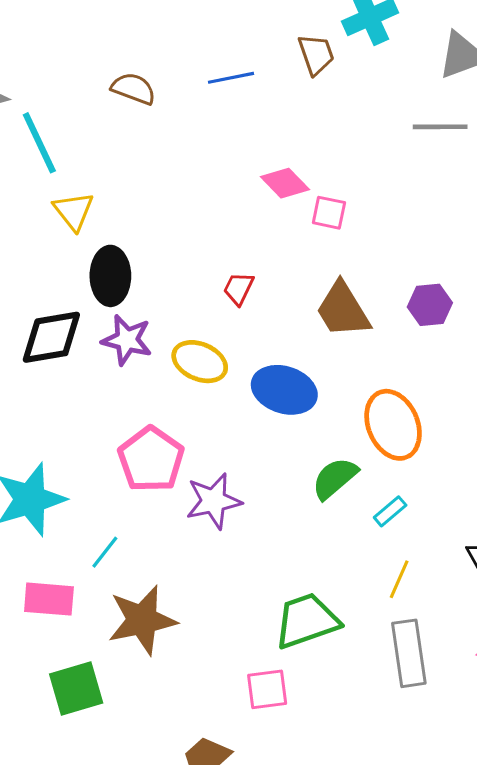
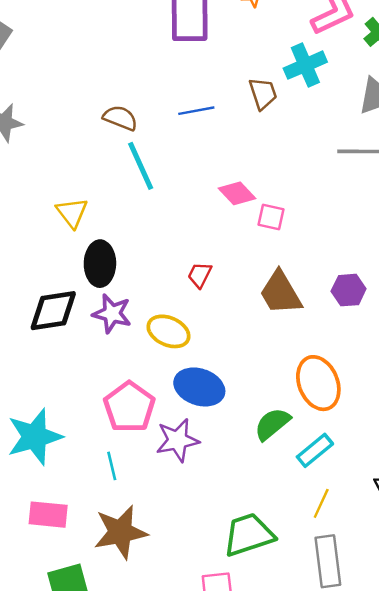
cyan line: (39, 143) -> (141, 166), moved
blue ellipse: (284, 390) -> (199, 387), moved
cyan rectangle: (390, 511) -> (315, 450), size x1.4
cyan line: (105, 552) -> (112, 466), moved, turned -52

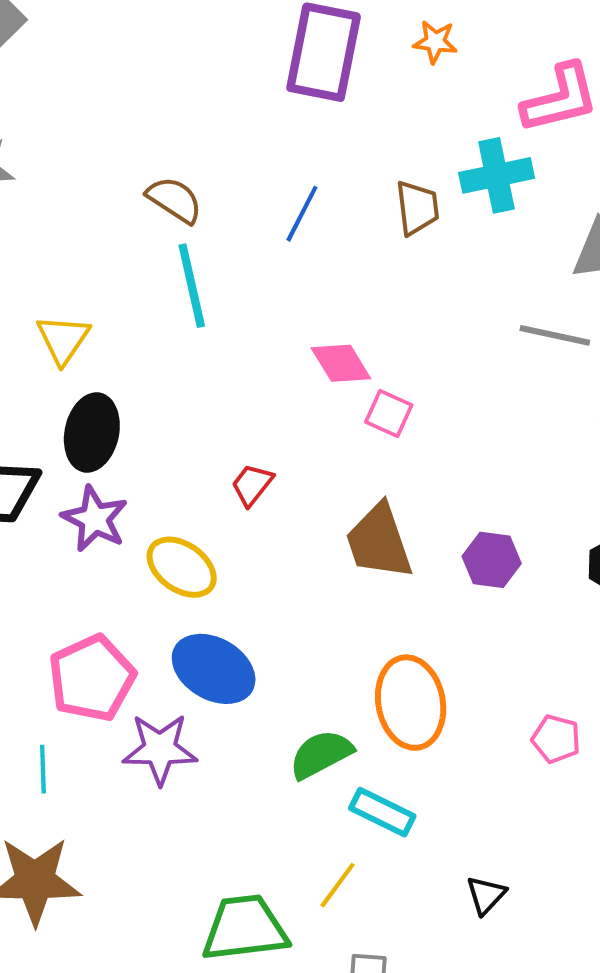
blue line: (196, 111) -> (302, 214), turned -64
cyan rectangle: (315, 450) -> (382, 812), turned 54
yellow line: (321, 503) -> (338, 885), moved

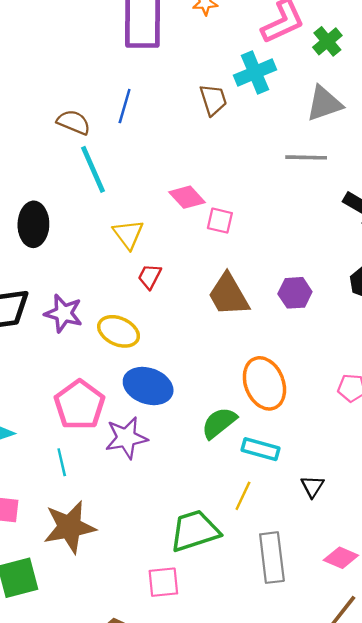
blue line: (302, 214) -> (125, 106), moved
yellow triangle: (63, 339) -> (128, 234), moved
black ellipse: (92, 432) -> (33, 224), moved
black triangle: (486, 895) -> (312, 486), moved

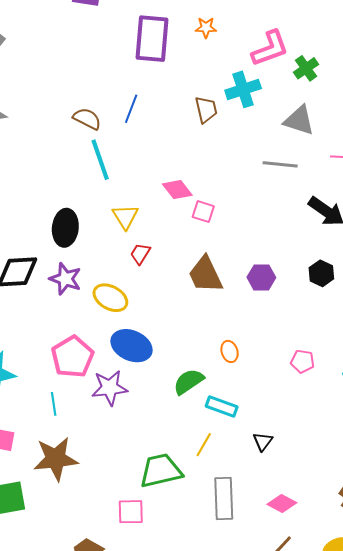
gray triangle: (324, 104) -> (299, 120), turned 32
black ellipse: (33, 224) -> (65, 228), moved
orange ellipse: (264, 383) -> (230, 351), size x0.5

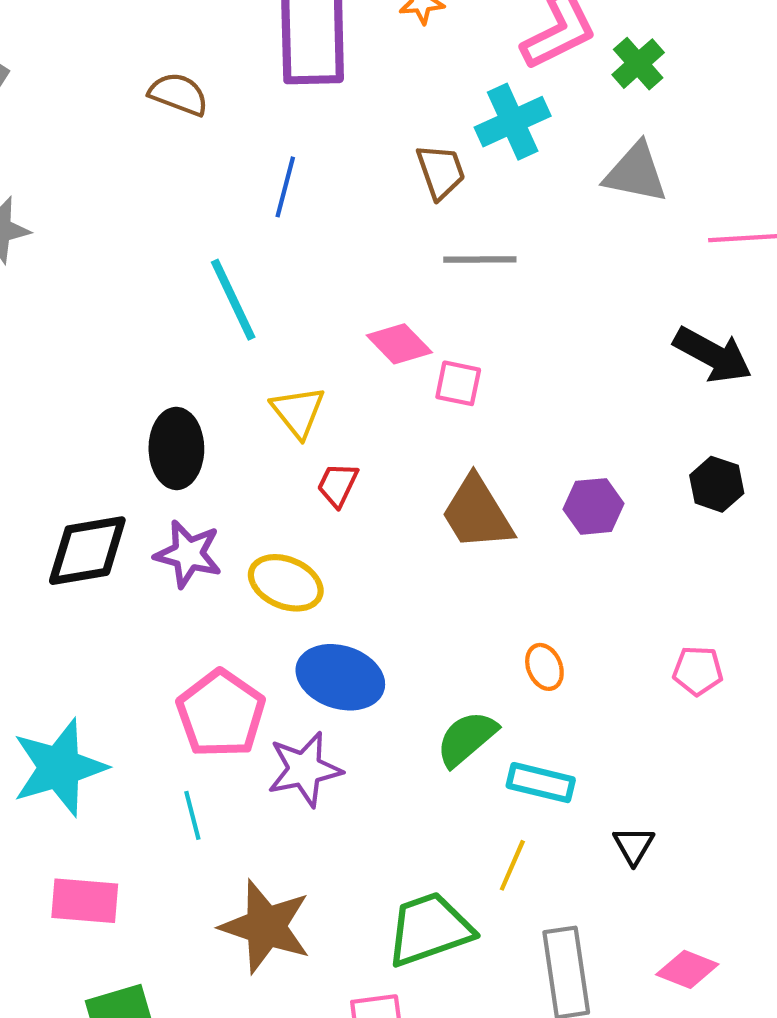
brown semicircle: (87, 119) -> (179, 94), moved
gray line: (280, 164) -> (480, 259), moved
brown star: (56, 459) -> (266, 927), moved, turned 30

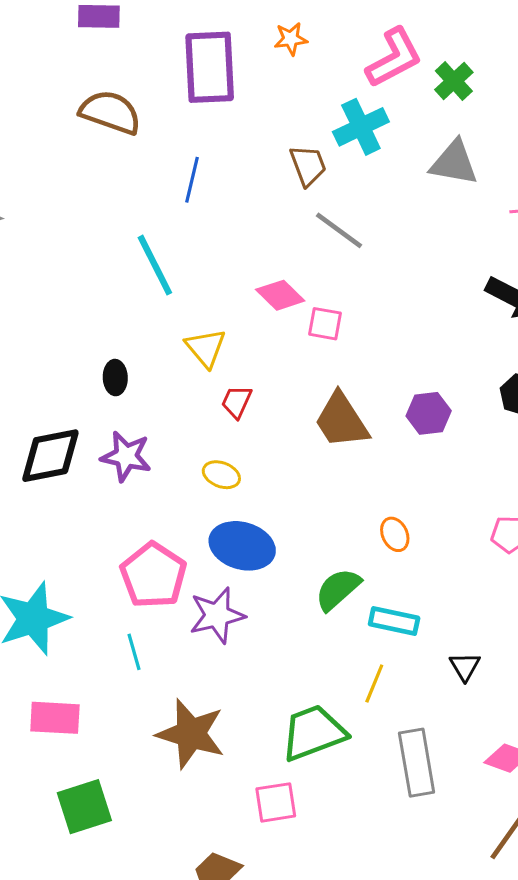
brown semicircle: (179, 94) -> (110, 112), size x1.4
gray line: (480, 259) -> (339, 230), turned 38
black ellipse: (176, 448) -> (115, 378), size x0.6
yellow ellipse: (286, 583) -> (221, 475), moved, size x0.7

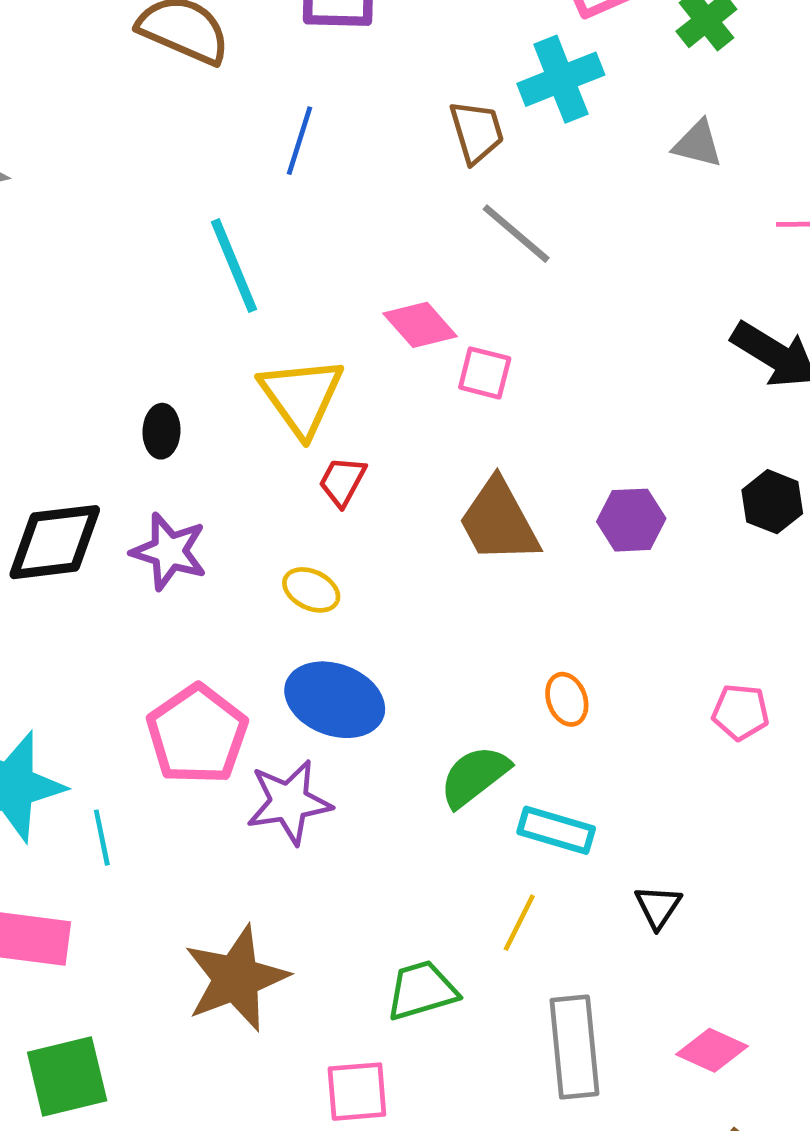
gray triangle: (454, 163) -> (698, 144), size x0.7
yellow triangle: (206, 348) -> (301, 396), size x1.4
cyan line: (134, 652) -> (102, 838), moved
green trapezoid: (313, 733) -> (422, 990), size x0.7
brown star: (191, 734) -> (236, 978), turned 30

